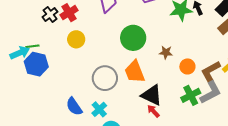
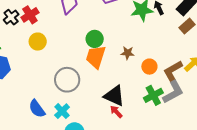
green circle: (133, 38) -> (95, 39), size x0.7
orange trapezoid: (135, 72) -> (96, 57), moved, turned 40

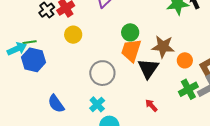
brown star: (128, 53) -> (163, 47), size x1.6
black triangle: (114, 96) -> (148, 68), moved, turned 40
blue semicircle: (37, 109) -> (56, 104), moved

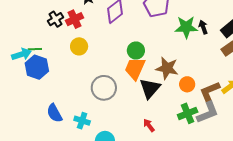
cyan cross: (97, 104) -> (82, 121), moved, turned -35

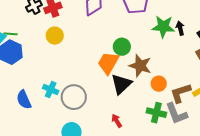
green circle: (136, 50) -> (122, 47), moved
gray circle: (104, 88) -> (74, 97), moved
gray L-shape: (208, 112) -> (176, 114), turned 85
green cross: (188, 113) -> (156, 113), turned 30
cyan cross: (82, 121) -> (51, 90), moved

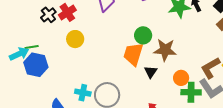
black triangle: (121, 84) -> (151, 72), size x0.6
orange circle: (159, 84) -> (181, 78), moved

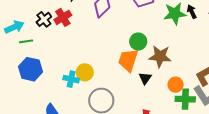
yellow circle: (75, 39) -> (85, 72), moved
green line: (32, 47) -> (26, 41), moved
cyan arrow: (19, 54) -> (14, 27), moved
cyan cross: (83, 93) -> (71, 79), moved

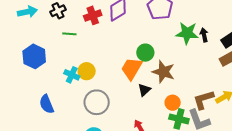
red cross: (63, 17) -> (93, 15), moved
green line: (26, 41) -> (69, 34), moved

